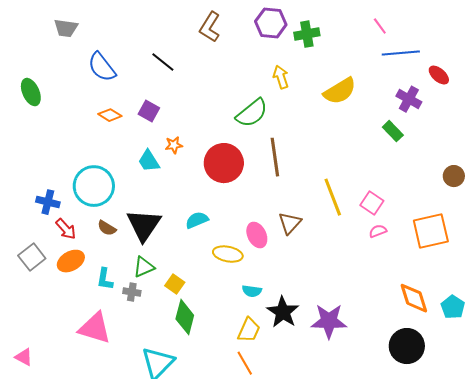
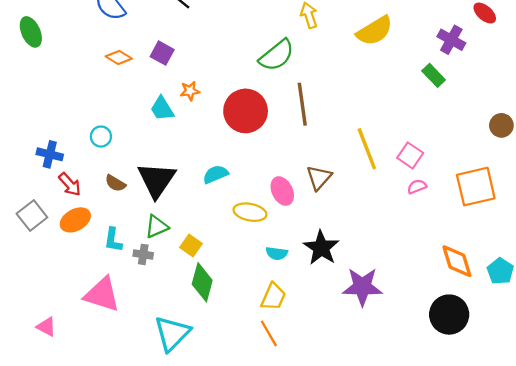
cyan circle: (94, 186) -> (101, 137), size x0.5
black star: (283, 312) -> (321, 248), moved
pink triangle: (24, 357) -> (46, 327), moved

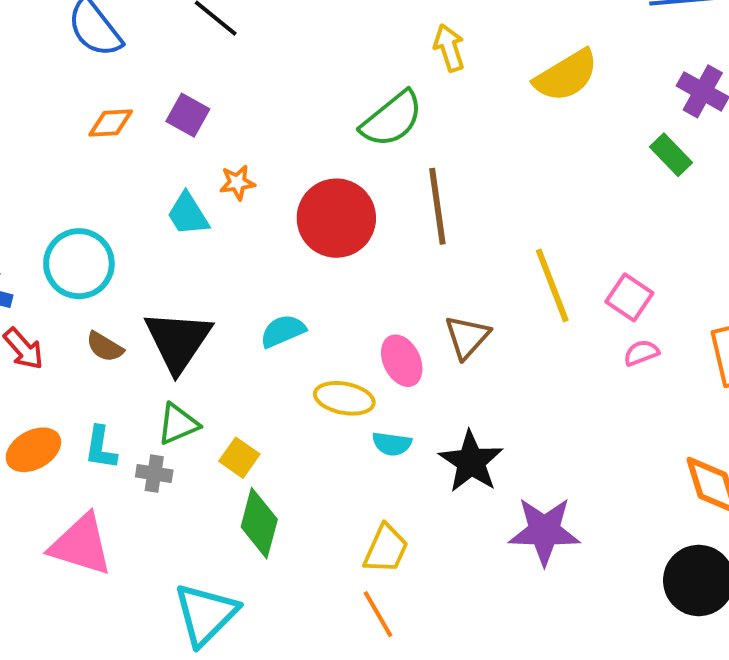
orange diamond: (119, 58) -> (111, 123), turned -35
cyan circle: (101, 137) -> (79, 264), size x1.8
orange ellipse: (75, 220) -> (33, 450), moved
cyan semicircle: (277, 253) -> (392, 444), moved

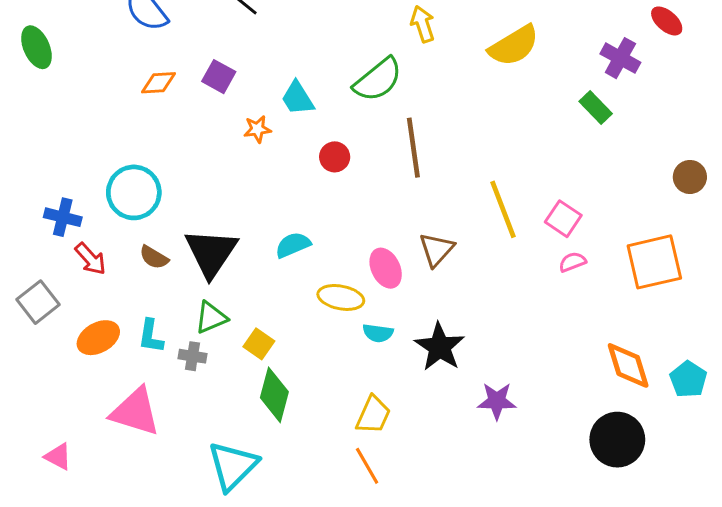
cyan trapezoid: (188, 214) -> (298, 98), moved
red circle: (336, 218) -> (335, 157), size x0.5
purple star: (544, 531) -> (497, 401), size x0.7

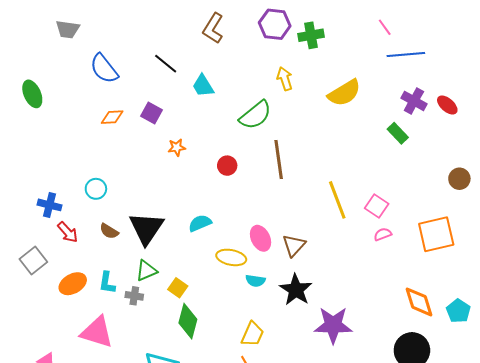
red ellipse: (667, 21) -> (447, 105), moved
cyan trapezoid: (298, 98) -> (203, 86), moved
cyan circle: (134, 192) -> (96, 189), size x0.6
brown triangle: (437, 250) -> (294, 245), moved
purple star: (497, 401) -> (333, 325), size x1.5

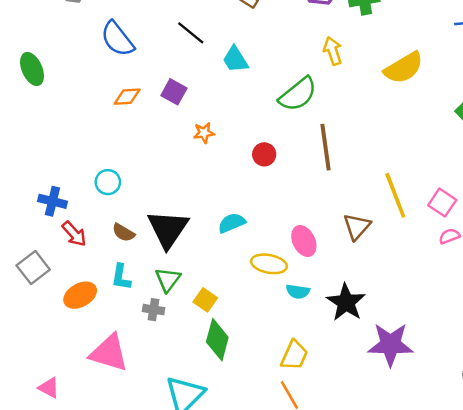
brown triangle: (294, 245) -> (357, 227), moved
green triangle: (146, 271) -> (168, 279), turned -30
cyan L-shape: (107, 283) -> (121, 277), moved

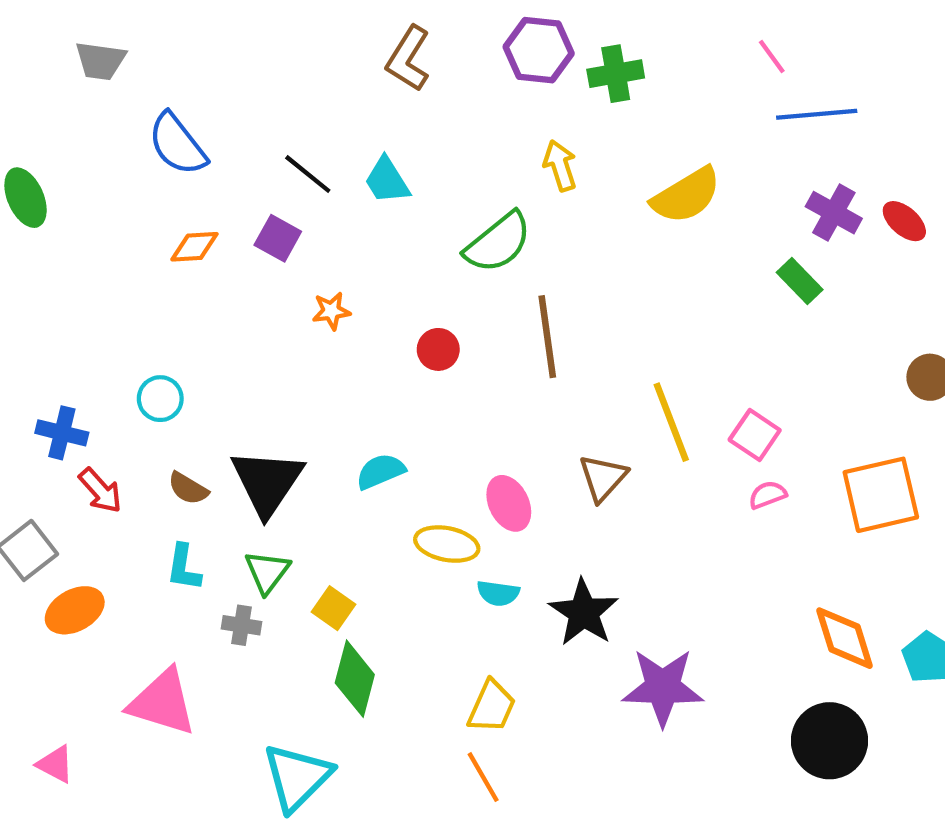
black line: (191, 33) -> (308, 174), moved
orange ellipse: (80, 295) -> (75, 610), moved

